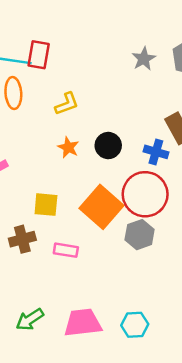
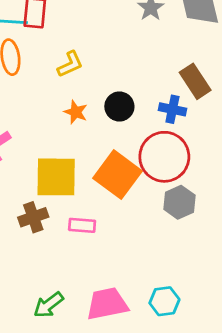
yellow square: (46, 205) -> (56, 177), size x1.6
gray hexagon: (140, 235) -> (179, 202), moved

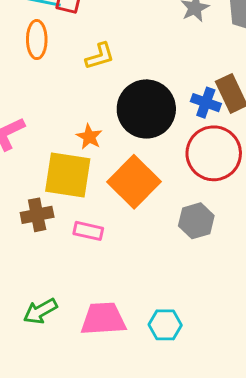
black circle: (119, 106) -> (146, 109), size x1.8
blue cross: (172, 109) -> (206, 103), moved
orange star: (76, 112) -> (89, 137), moved
red circle: (164, 157) -> (214, 153), moved

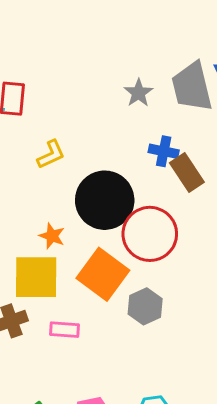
blue cross: (206, 103) -> (164, 151), moved
red circle: (214, 153) -> (150, 234), moved
gray hexagon: (196, 221) -> (145, 306), moved

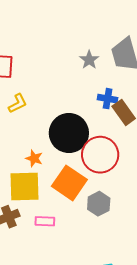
yellow L-shape: (51, 154) -> (18, 104), moved

